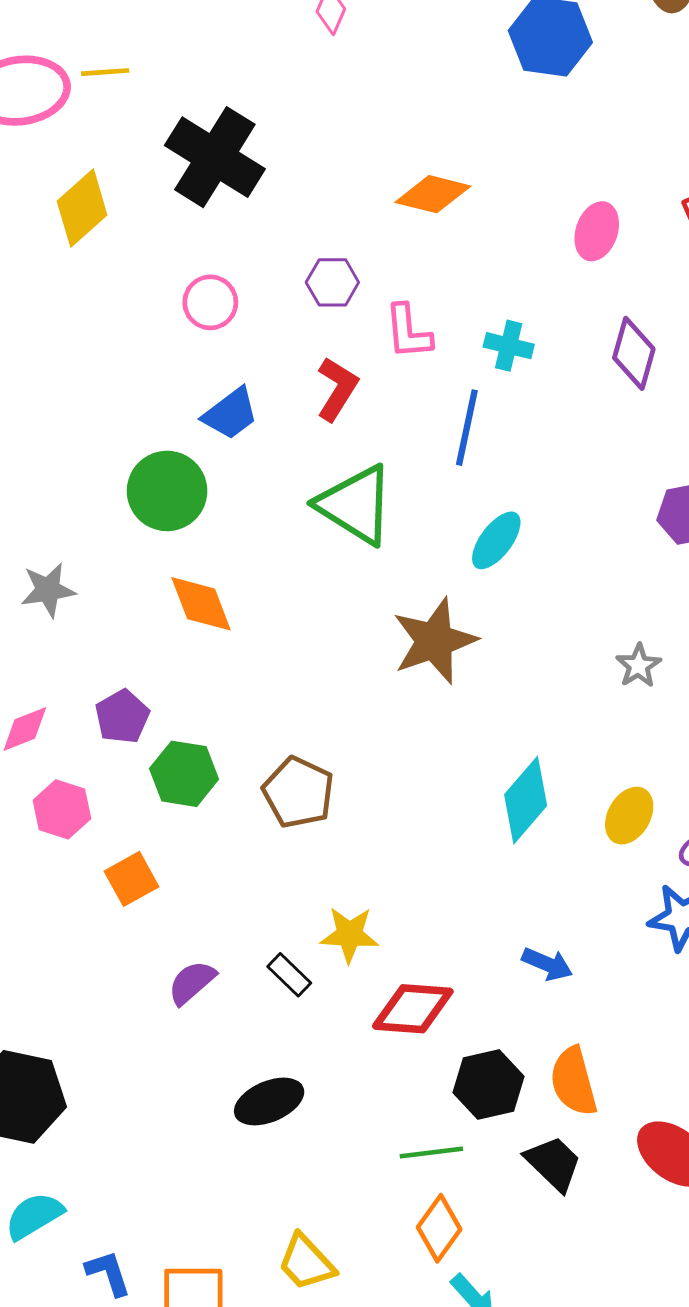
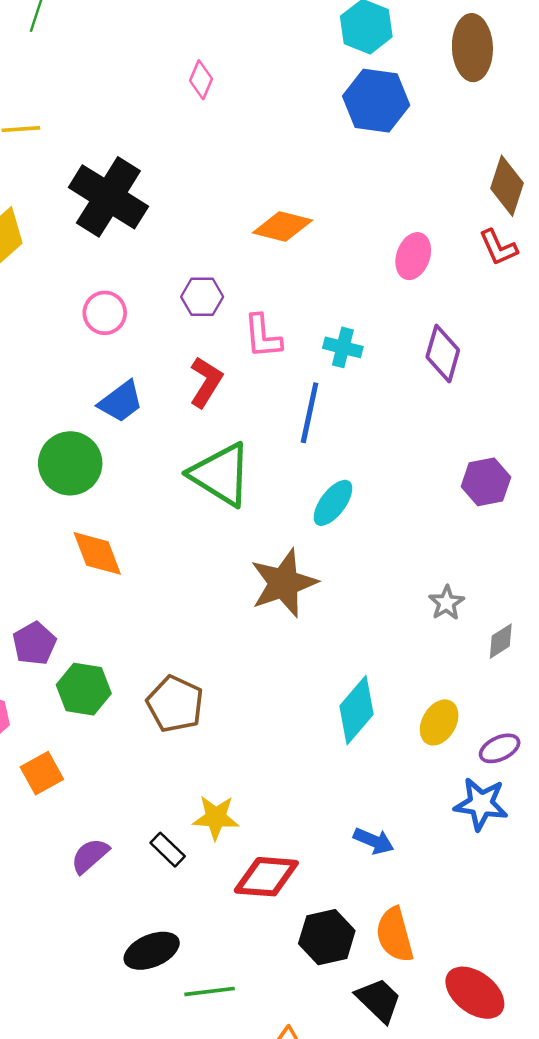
green line: (431, 1153) -> (210, 991), moved

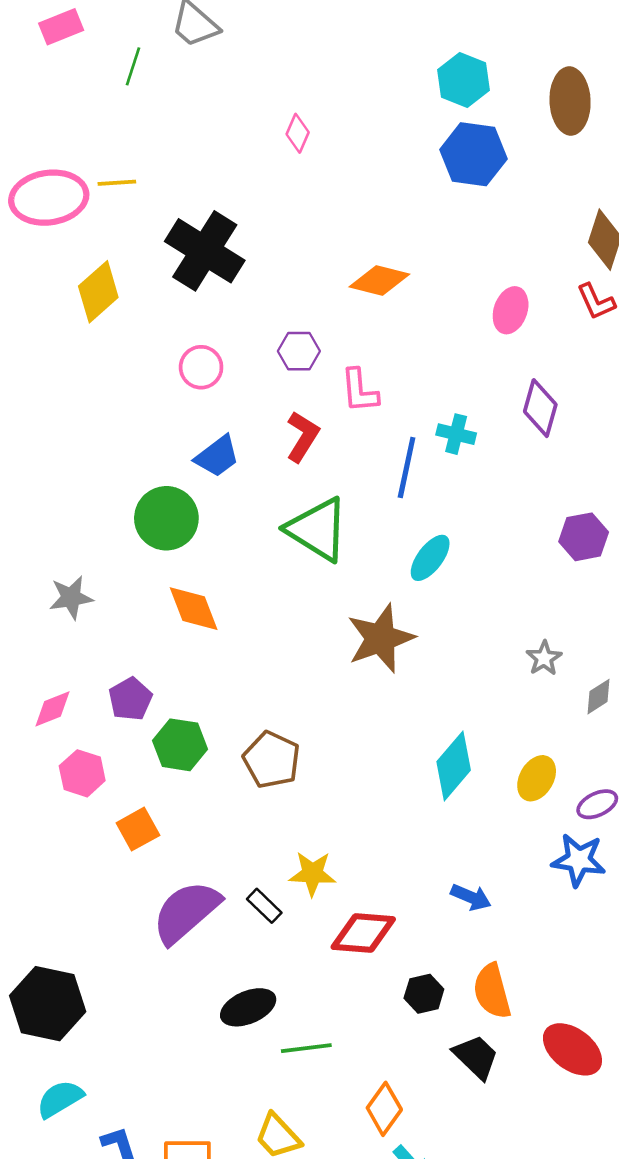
cyan cross: (343, 347) -> (456, 434), moved
purple semicircle: (90, 856) -> (186, 912), size x1.8
black hexagon: (327, 937) -> (424, 994), size x0.7

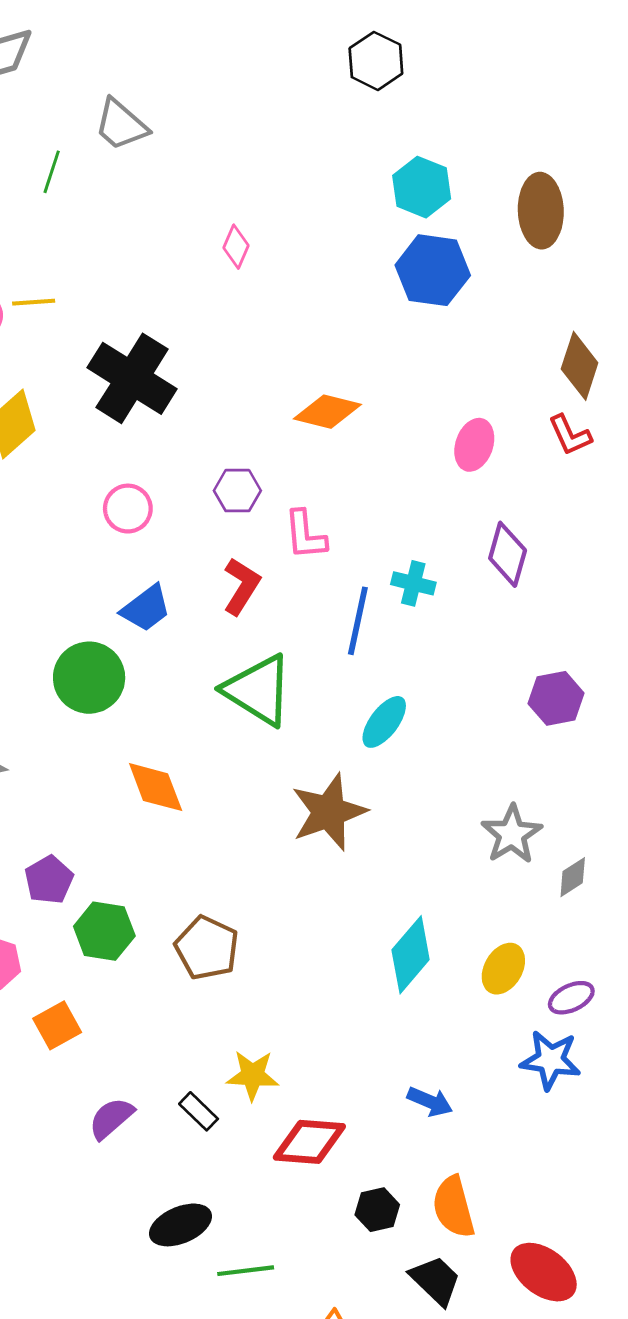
orange diamond: (194, 609) -> (156, 787), moved
gray star: (544, 658) -> (512, 834), size x1.5
purple semicircle: (186, 912) -> (111, 1118), size x0.6

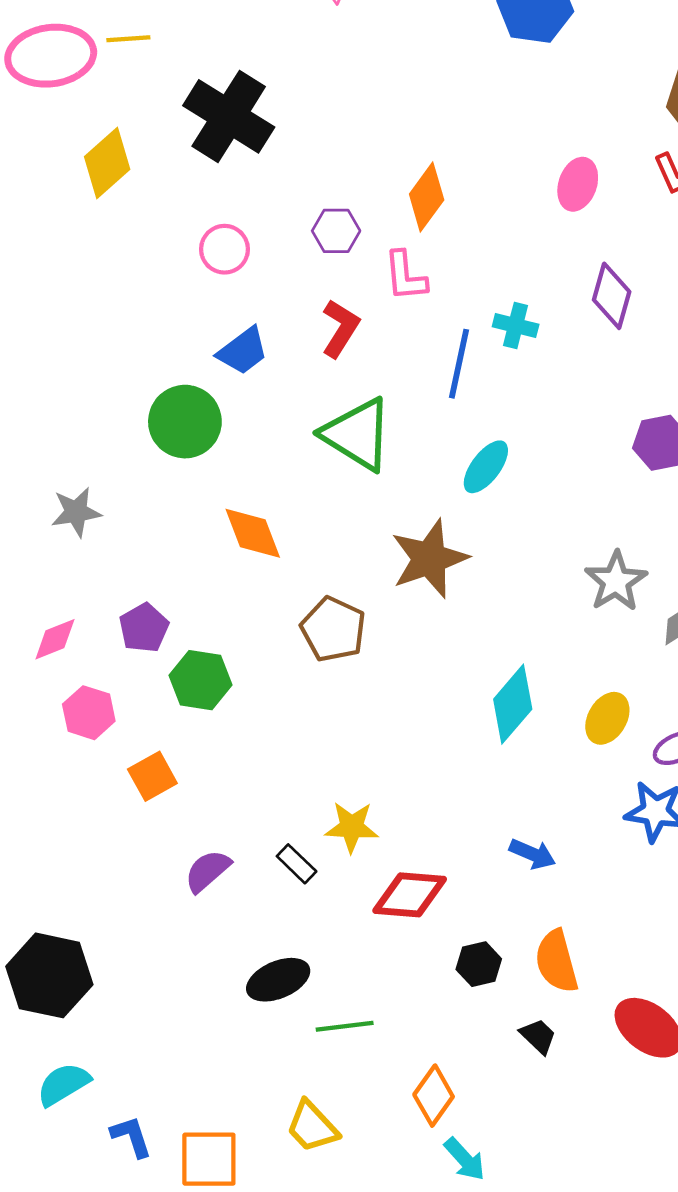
orange diamond: (327, 412) -> (427, 197), moved, turned -68
brown pentagon: (207, 948) -> (333, 629), moved
black trapezoid: (435, 1280) -> (538, 1036), size x0.7

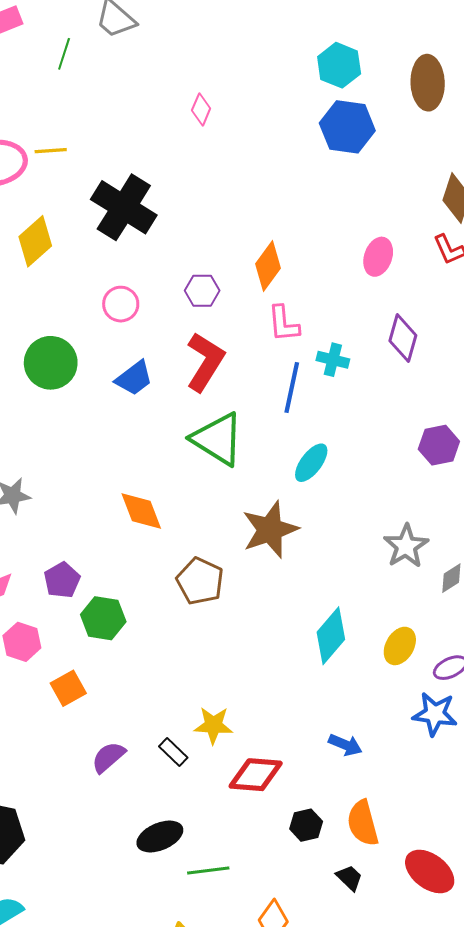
pink L-shape: (405, 276) -> (283, 324), moved
red L-shape: (340, 328) -> (205, 362), size x1.4
green circle: (185, 422) -> (51, 363), moved

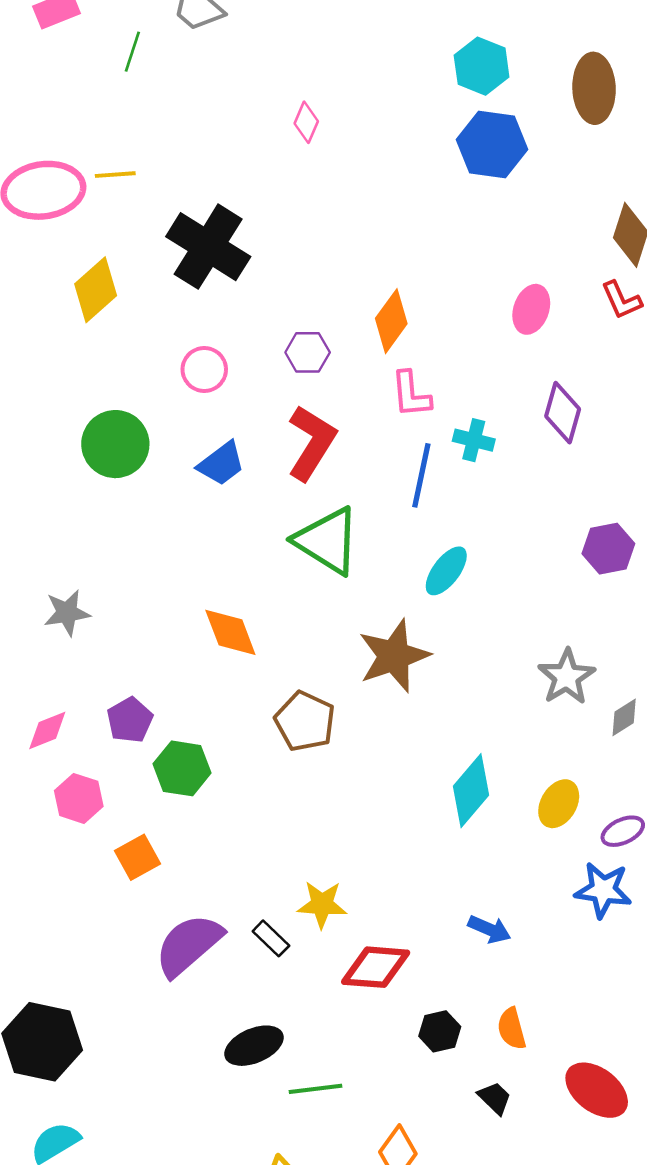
purple semicircle: (108, 757) -> (189, 945), size x1.6
orange semicircle: (363, 823) -> (512, 1029), size x0.7

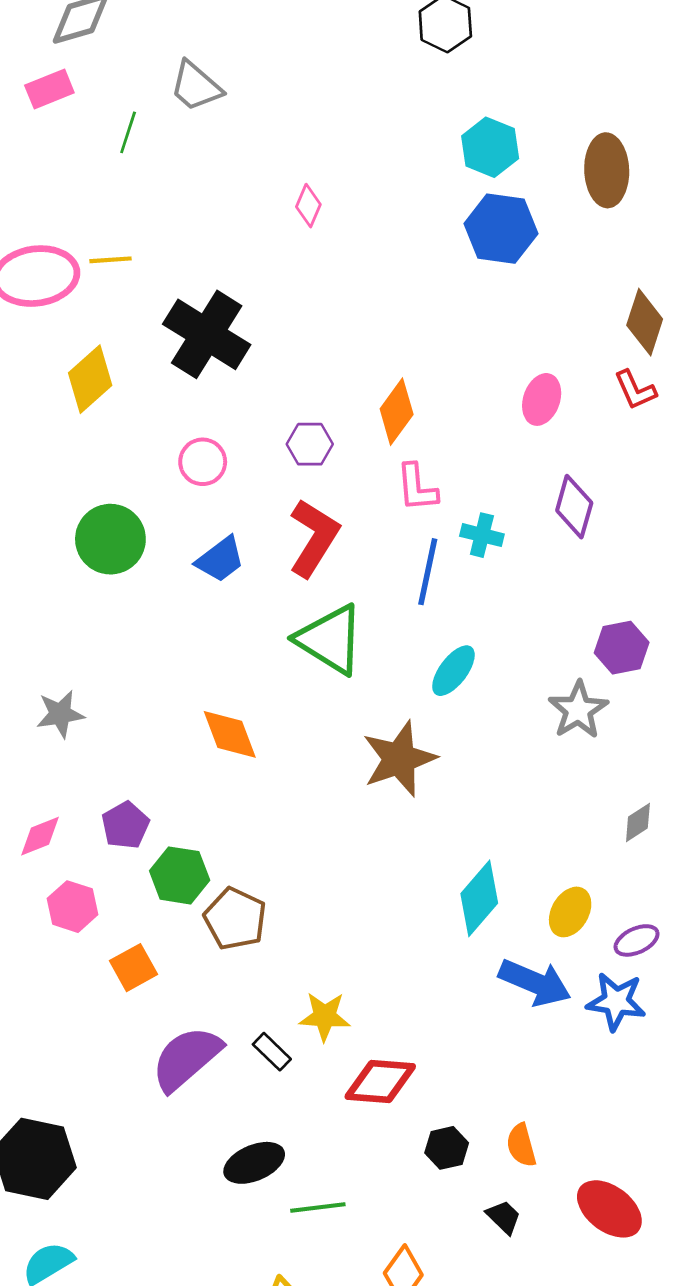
gray star: (567, 677) -> (578, 710), moved
brown pentagon: (305, 721) -> (235, 919), moved
blue arrow: (489, 929) -> (535, 983), moved, size x1.6

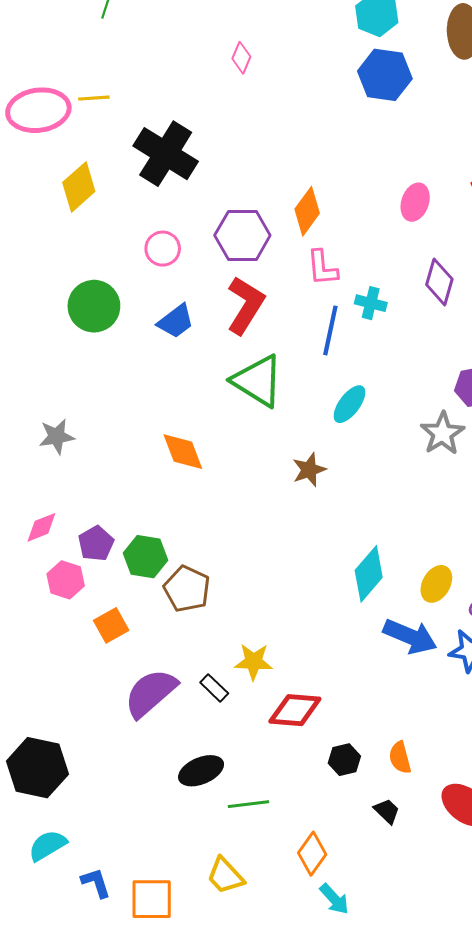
purple hexagon: (310, 444) -> (242, 235), size x1.6
brown star: (399, 759) -> (309, 470), size x0.6
purple pentagon: (125, 825) -> (96, 543), moved

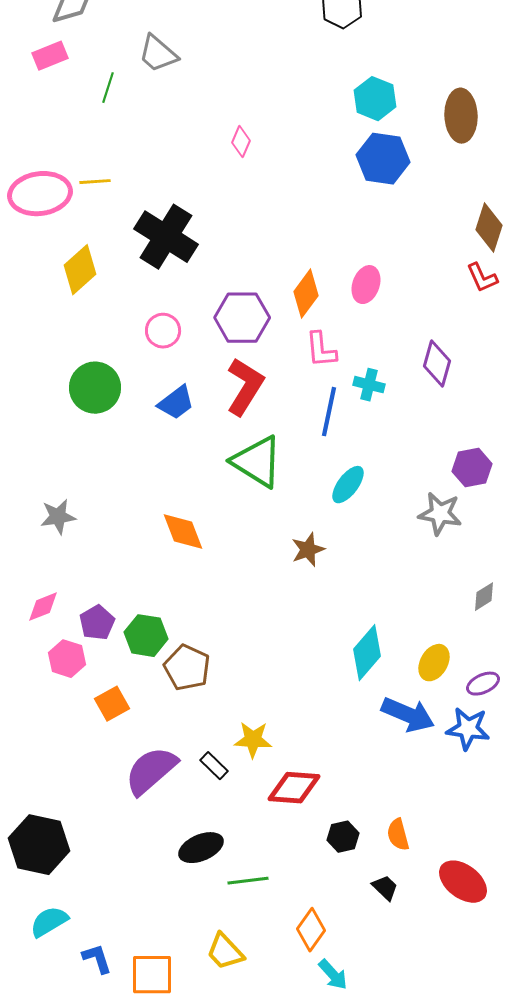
pink ellipse: (415, 202) -> (366, 285), moved
gray star: (442, 433) -> (440, 514), turned -30

